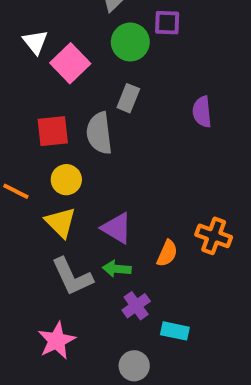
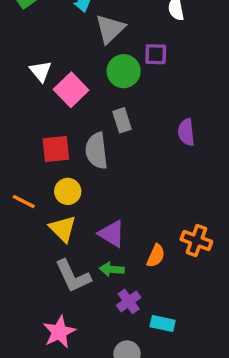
gray rectangle: (128, 98) -> (122, 120), turned -40

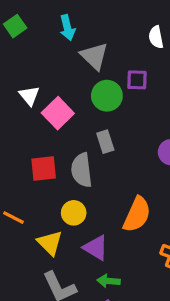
gray triangle: (110, 29) -> (94, 56), turned -32
yellow circle: (68, 191) -> (74, 213), moved
orange semicircle: (156, 256) -> (137, 214), moved, size x1.6
green arrow: (112, 269) -> (108, 281), moved

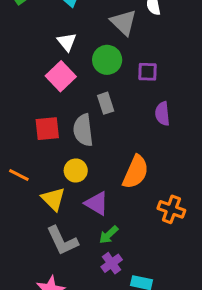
gray triangle: (94, 56) -> (124, 22), moved
purple square: (137, 80) -> (147, 72), moved
white triangle: (29, 96) -> (67, 42), moved
green arrow: (108, 281) -> (109, 235), turned -48

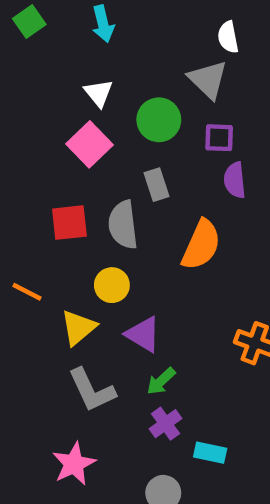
gray triangle: (124, 22) -> (208, 80), moved
purple semicircle: (162, 114) -> (235, 180), moved
orange semicircle: (136, 172) -> (201, 245), moved
yellow triangle: (53, 199) -> (78, 328), turned 35

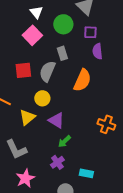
gray semicircle: (123, 225) -> (47, 71), turned 30
gray L-shape: (92, 390) -> (16, 149), moved
purple cross: (165, 424) -> (57, 162), moved

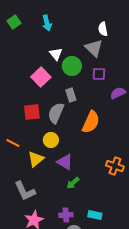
white triangle: (36, 12) -> (56, 54), moved
purple semicircle: (97, 51) -> (118, 93), moved, turned 70
purple cross: (57, 162) -> (66, 215), moved, turned 32

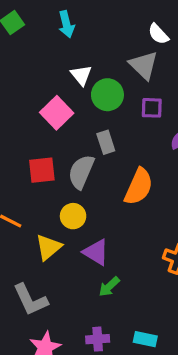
white semicircle: (103, 29) -> (158, 34), turned -32

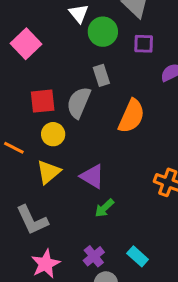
pink square: (57, 113) -> (26, 44), moved
yellow circle: (73, 216) -> (53, 134), moved
purple cross: (98, 339) -> (94, 256), turned -35
cyan rectangle: (145, 339) -> (138, 256), turned 30

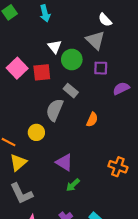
gray rectangle: (101, 75) -> (71, 91), turned -32
red square: (43, 101) -> (42, 72), moved
orange semicircle: (132, 116) -> (92, 120), size x0.6
yellow triangle: (49, 172) -> (18, 162), moved

